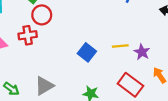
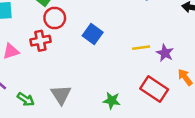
blue square: (87, 52) -> (93, 34), moved
gray triangle: (44, 86) -> (61, 95), turned -30

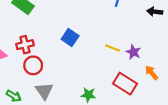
red circle: (55, 18) -> (33, 65), moved
yellow line: (141, 48) -> (113, 48), turned 32

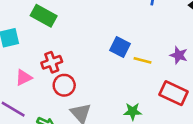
blue square: (70, 38) -> (120, 47), moved
yellow line: (113, 48) -> (143, 60), moved

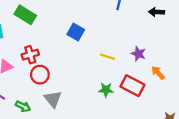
blue square: (120, 47) -> (76, 32), moved
green star: (133, 111) -> (106, 90), moved

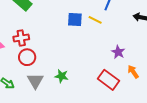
blue square: (76, 32) -> (75, 19), moved, turned -35
yellow line: (107, 57) -> (95, 20), moved
green star: (106, 90) -> (61, 76), moved

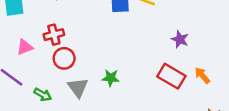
orange arrow: (133, 72) -> (202, 75), moved

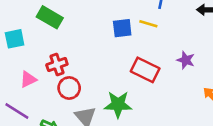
red rectangle: (171, 76) -> (145, 70), moved
green star: (111, 78) -> (118, 104), size x1.5

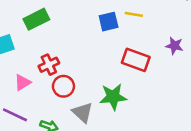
green rectangle: (50, 17) -> (36, 19), turned -50

